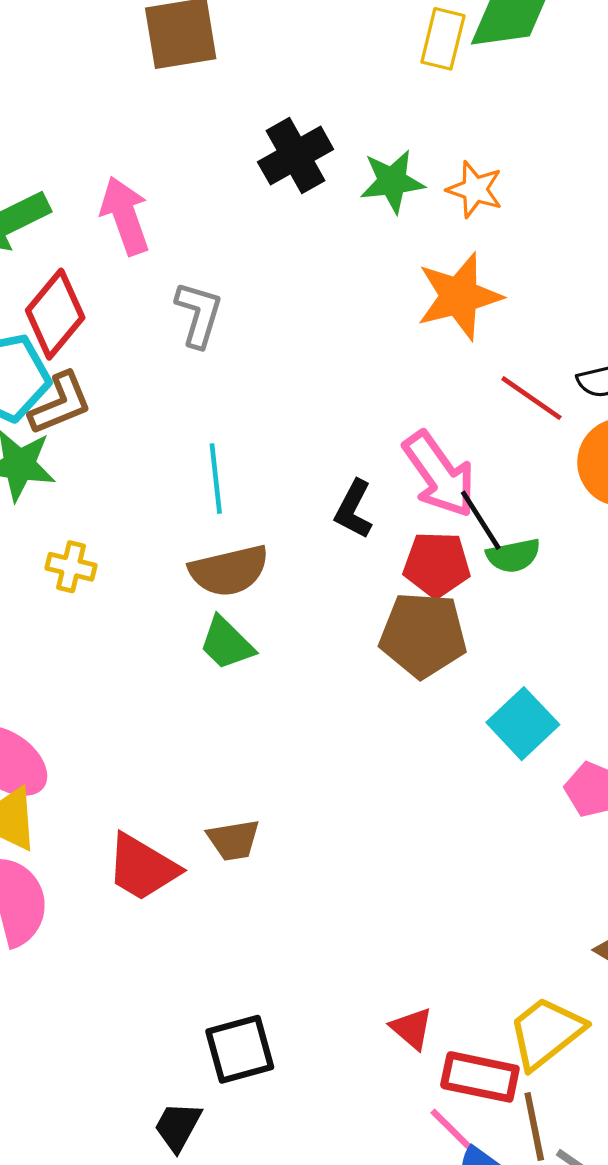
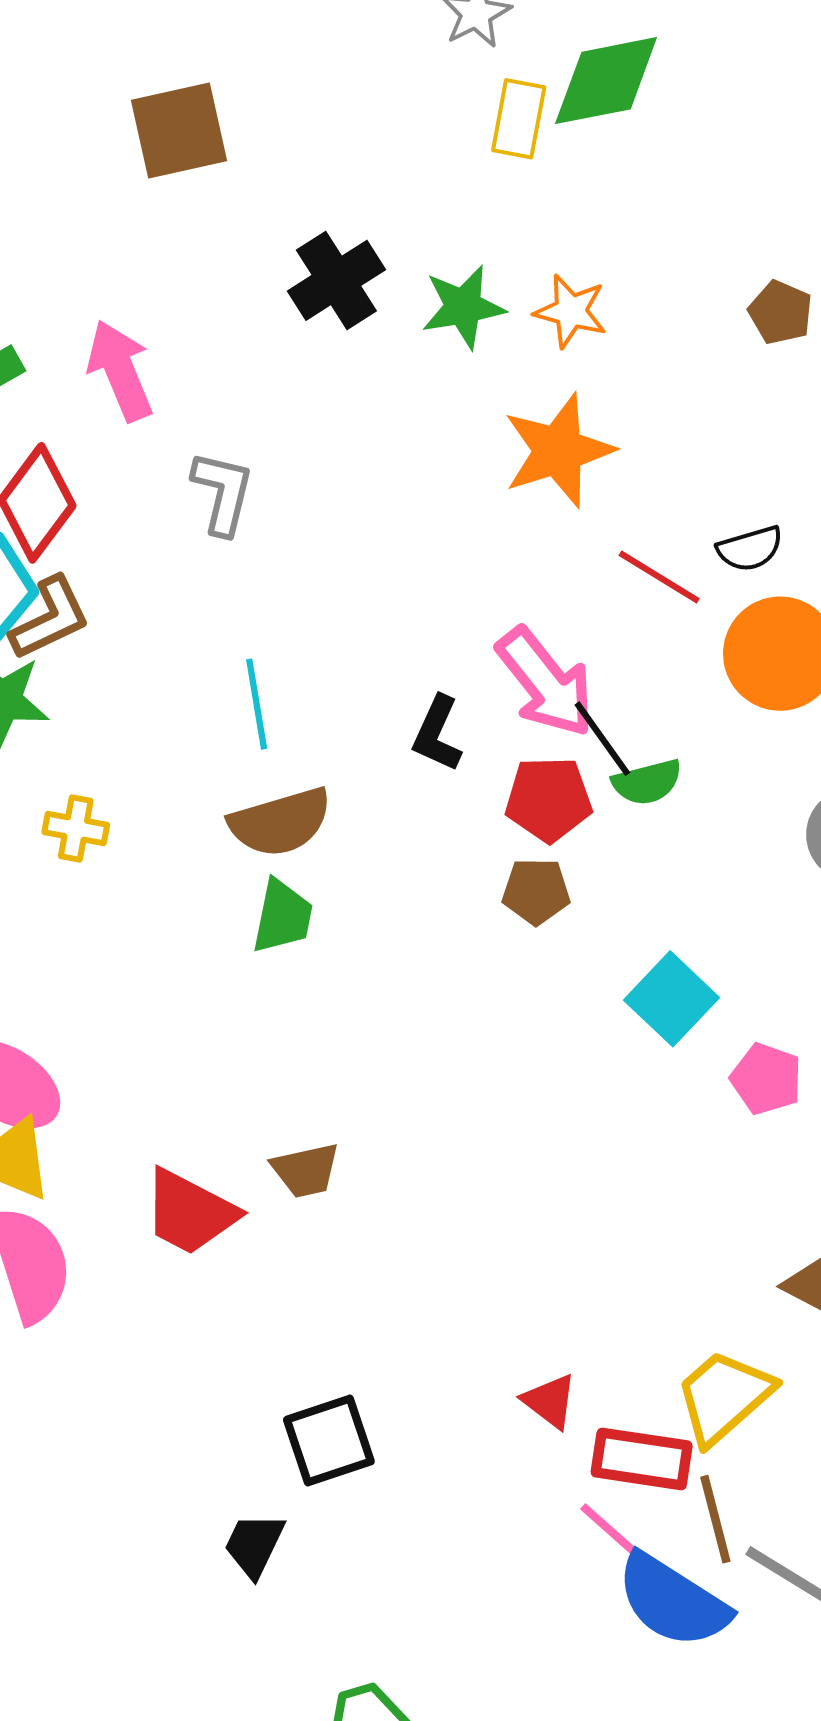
brown pentagon: (423, 635) -> (536, 891), size x0.6
green trapezoid: (227, 643) -> (283, 916), turned -120

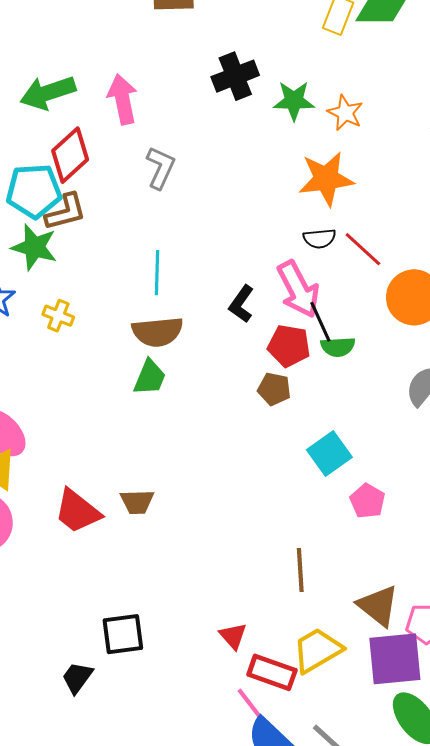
black semicircle: (750, 549) -> (319, 238), moved
brown line: (715, 1519) -> (300, 570), moved

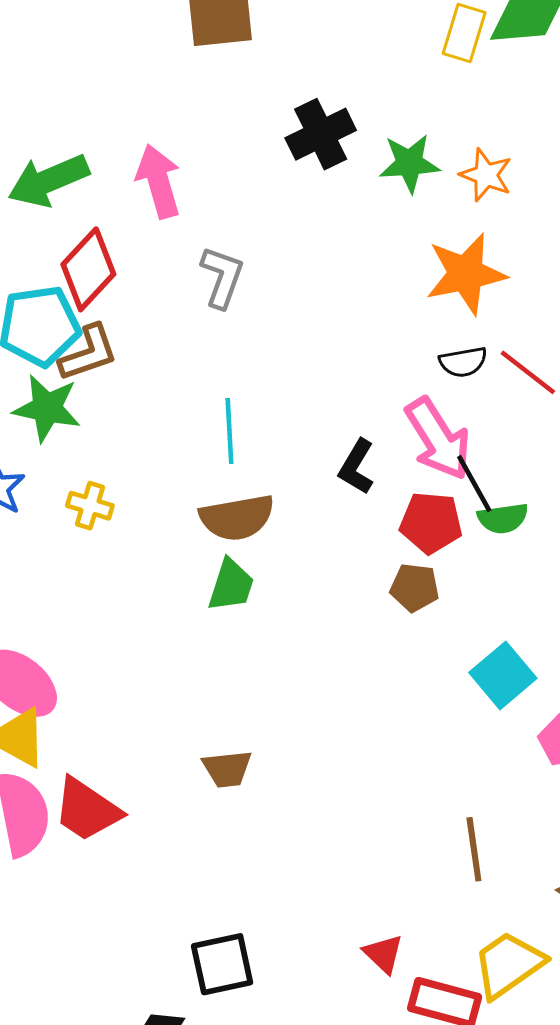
red trapezoid: (77, 511) -> (87, 810), moved

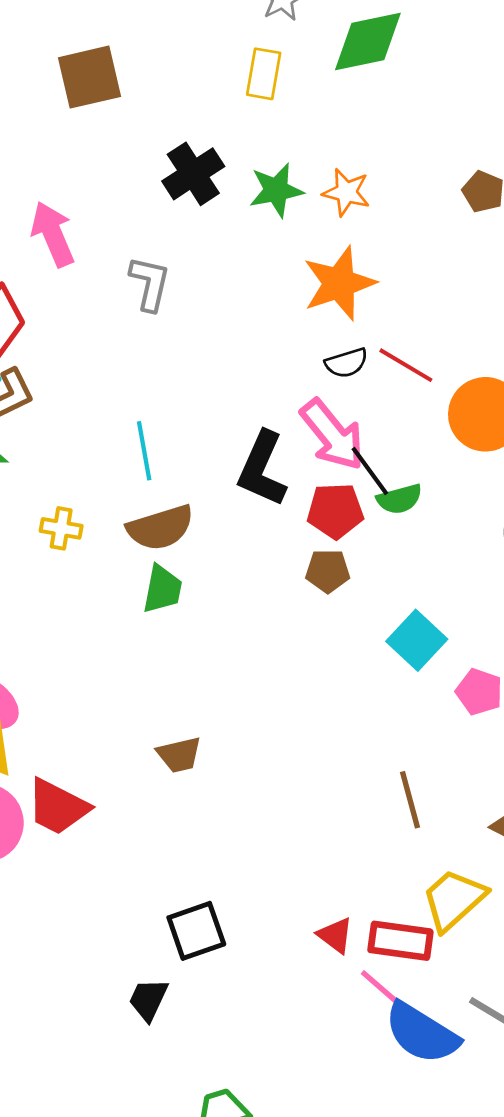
yellow rectangle: (464, 33) -> (264, 74), moved
gray L-shape: (222, 277) -> (150, 283), moved
black L-shape: (356, 467) -> (262, 469), size x1.5
yellow cross: (90, 506) -> (61, 528), moved
red triangle: (383, 954) -> (335, 935), moved

